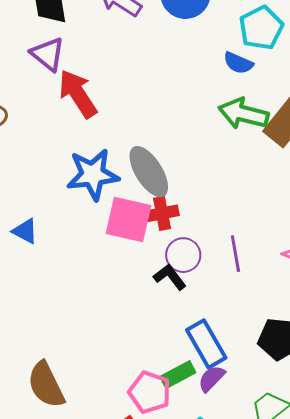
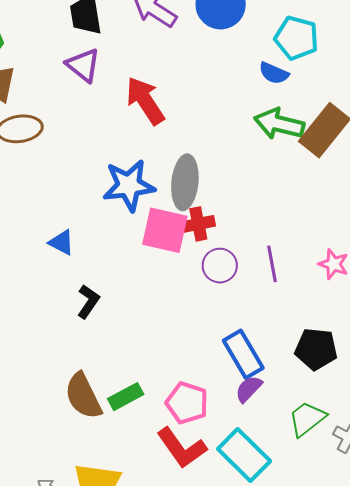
cyan pentagon: (261, 28) -> (296, 38), turned -30
red arrow: (78, 94) -> (145, 101), moved
gray ellipse: (149, 172) -> (185, 182), turned 38
black L-shape: (170, 277) -> (88, 302), moved, turned 72
green rectangle: (178, 375) -> (126, 397), moved

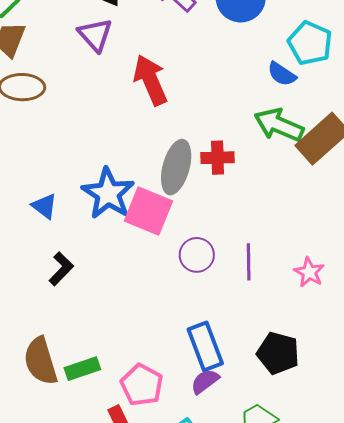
blue star: (129, 185) -> (108, 193), moved, turned 30
red cross: (198, 224) -> (218, 158), moved

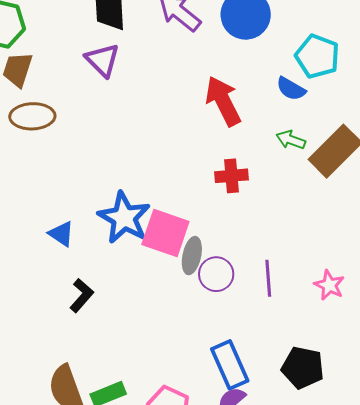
red arrow: (150, 80) -> (223, 101), moved
green arrow: (279, 125) -> (291, 140), size x0.6
gray ellipse: (176, 167) -> (192, 256), moved, size x0.7

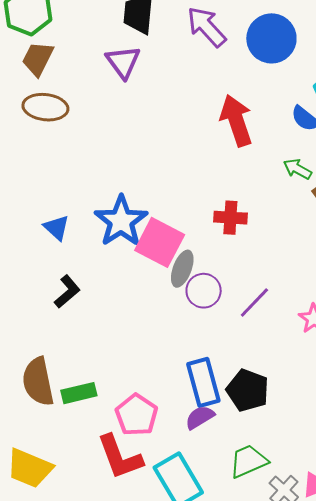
red cross: (231, 176) -> (230, 218), moved
purple line: (268, 278) -> (254, 303), turned 39
black pentagon: (303, 368) -> (248, 390), moved

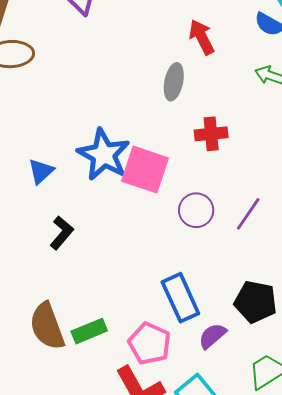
red arrow: (236, 121) -> (202, 37), size x0.7
blue triangle: (57, 228) -> (41, 171), turned 44
gray ellipse: (182, 269) -> (174, 82), moved
blue rectangle: (203, 382) -> (180, 298), moved

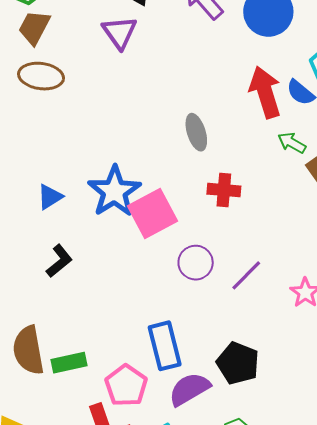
red arrow: (202, 37) -> (265, 92), moved, size x1.4
gray ellipse: (174, 82) -> (196, 132), turned -39
pink square: (145, 170) -> (152, 214), turned 33
purple semicircle: (212, 336) -> (189, 389), size x1.4

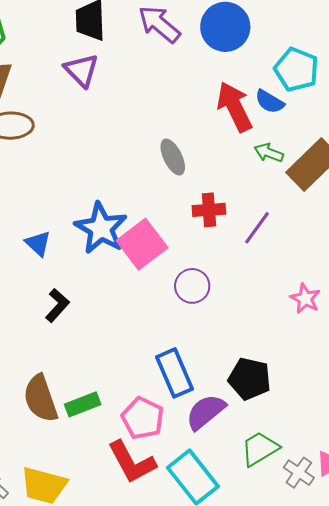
blue triangle: (50, 197) -> (38, 243), turned -36
purple line: (246, 275) -> (257, 228), moved

